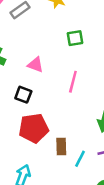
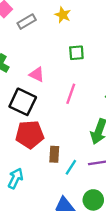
black square: (23, 95) -> (23, 102), size x1.6

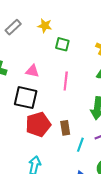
yellow star: (63, 15) -> (45, 26), moved
green square: (76, 53) -> (62, 44), turned 32
brown rectangle: (54, 154) -> (65, 128), moved

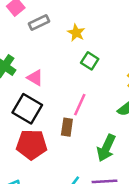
pink triangle: (32, 71) -> (35, 78), moved
brown rectangle: (65, 128) -> (67, 127), moved

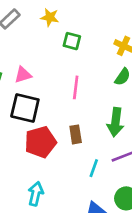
pink triangle: (35, 78) -> (23, 75), turned -30
brown rectangle: (67, 127) -> (76, 134), moved

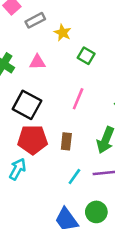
yellow star: (50, 17) -> (63, 33), moved
pink triangle: (23, 75) -> (37, 62), moved
cyan arrow: (36, 194) -> (17, 169), moved

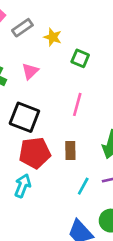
pink triangle: (37, 62) -> (30, 71), turned -35

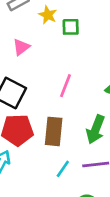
green square: (80, 58) -> (71, 27), moved, turned -30
brown rectangle: (70, 151) -> (54, 131), size x1.5

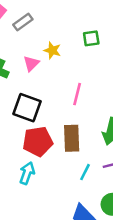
yellow star: (48, 15) -> (52, 50), moved
green square: (71, 27) -> (91, 38), moved

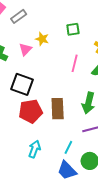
pink line: (77, 94) -> (75, 63), moved
cyan line: (85, 172) -> (68, 147), moved
cyan arrow: (27, 173) -> (34, 149), moved

